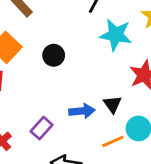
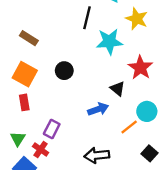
black triangle: (113, 104) -> (118, 89), moved
purple rectangle: (42, 128) -> (52, 129), moved

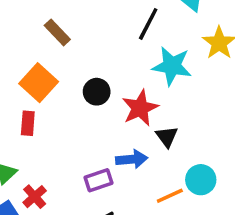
red star: (140, 68) -> (140, 108), moved
purple rectangle: (52, 129) -> (99, 180), moved, turned 30

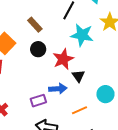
brown rectangle: (57, 32) -> (35, 25), moved
cyan circle: (201, 180) -> (105, 94), moved

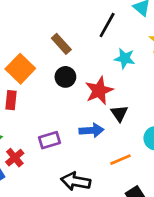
cyan star: (82, 35) -> (125, 58), size x0.7
purple rectangle: (38, 101) -> (50, 140), moved

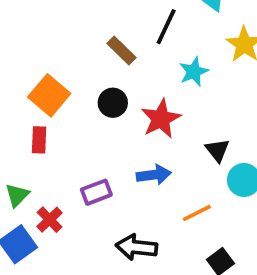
brown rectangle: (61, 44) -> (121, 50), moved
cyan star: (125, 58) -> (194, 72), turned -30
black triangle: (119, 113) -> (217, 150), moved

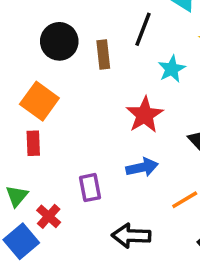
brown rectangle: (121, 50) -> (103, 54), turned 44
black circle: (113, 103) -> (59, 41), moved, size x1.4
purple rectangle: (96, 192) -> (90, 188), turned -76

